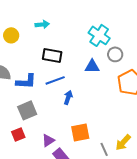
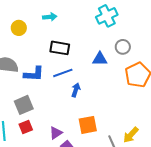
cyan cross: (99, 35) -> (107, 16), moved, turned 30
gray square: (27, 110) -> (24, 105), moved

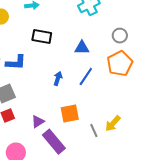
gray circle: (123, 47) -> (120, 36), moved
blue line: (63, 73) -> (86, 77), moved, turned -36

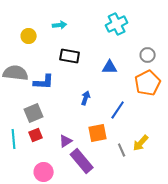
blue line: (86, 77) -> (118, 110), moved

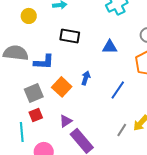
orange square: (98, 133) -> (62, 87), moved, turned -36
cyan line: (14, 139) -> (22, 132), moved
gray line: (122, 150) -> (122, 130), turned 56

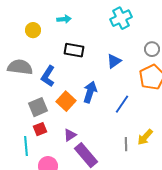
blue triangle: (110, 47) -> (114, 61), turned -35
blue L-shape: (44, 62) -> (48, 76), turned 120
blue arrow: (86, 78) -> (90, 92), size x1.5
gray line: (122, 130) -> (126, 144), turned -32

